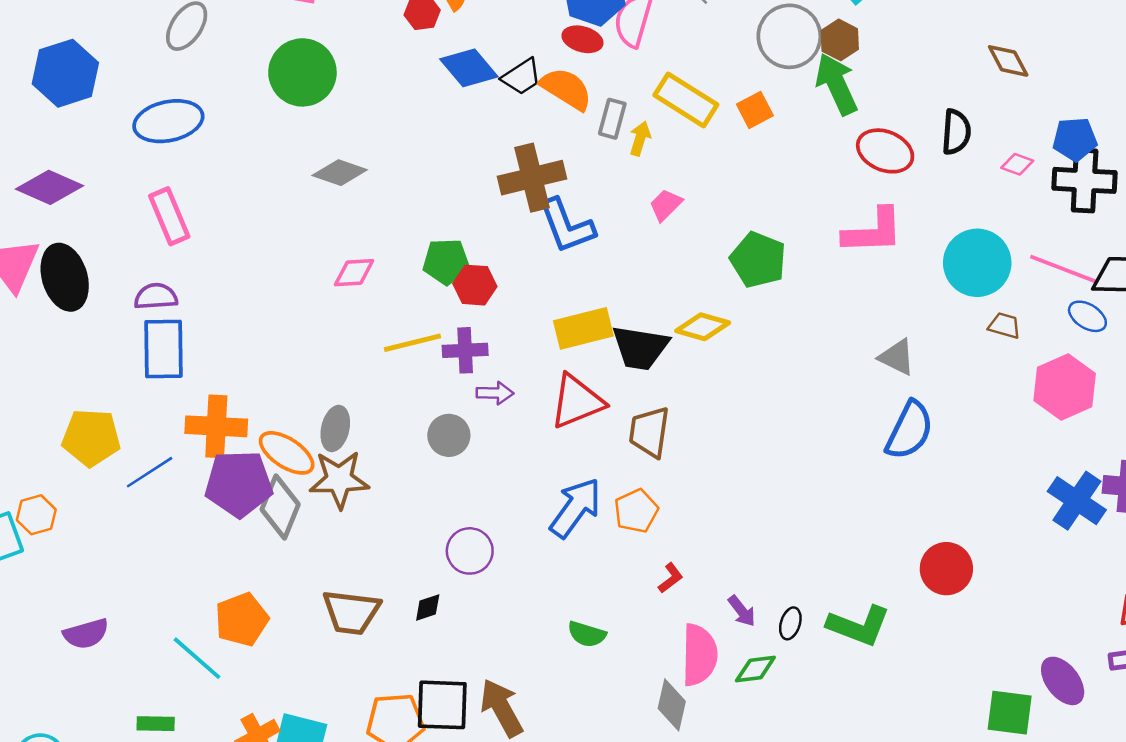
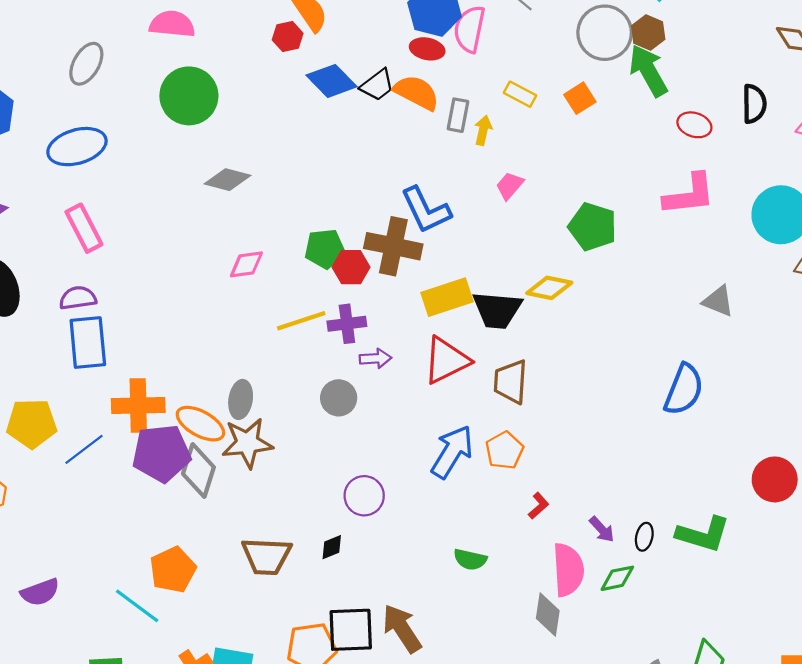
yellow rectangle: (686, 100) -> (520, 94), size x0.6
red ellipse: (885, 151) -> (694, 125), size x0.7
brown cross: (532, 178) -> (393, 246), moved, turned 30
blue semicircle: (909, 430) -> (684, 390), moved

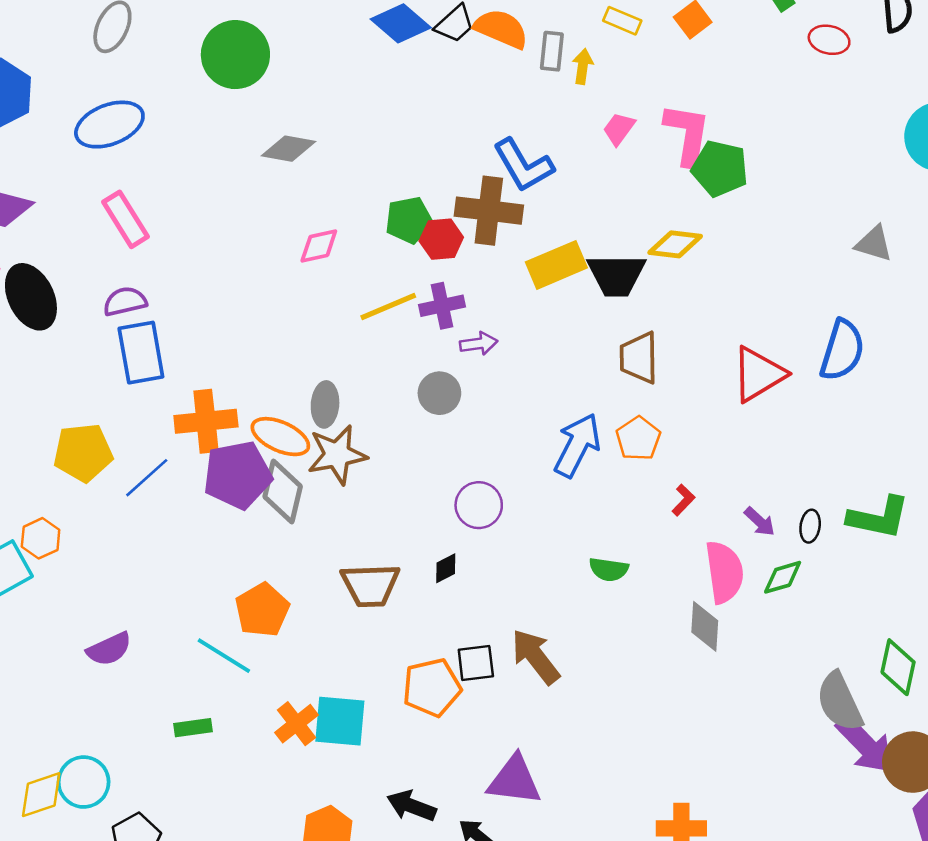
pink L-shape: (689, 195) -> (687, 134), moved, turned -70
red triangle: (446, 360) -> (758, 374), moved
black square: (351, 630) -> (476, 663), size x0.7

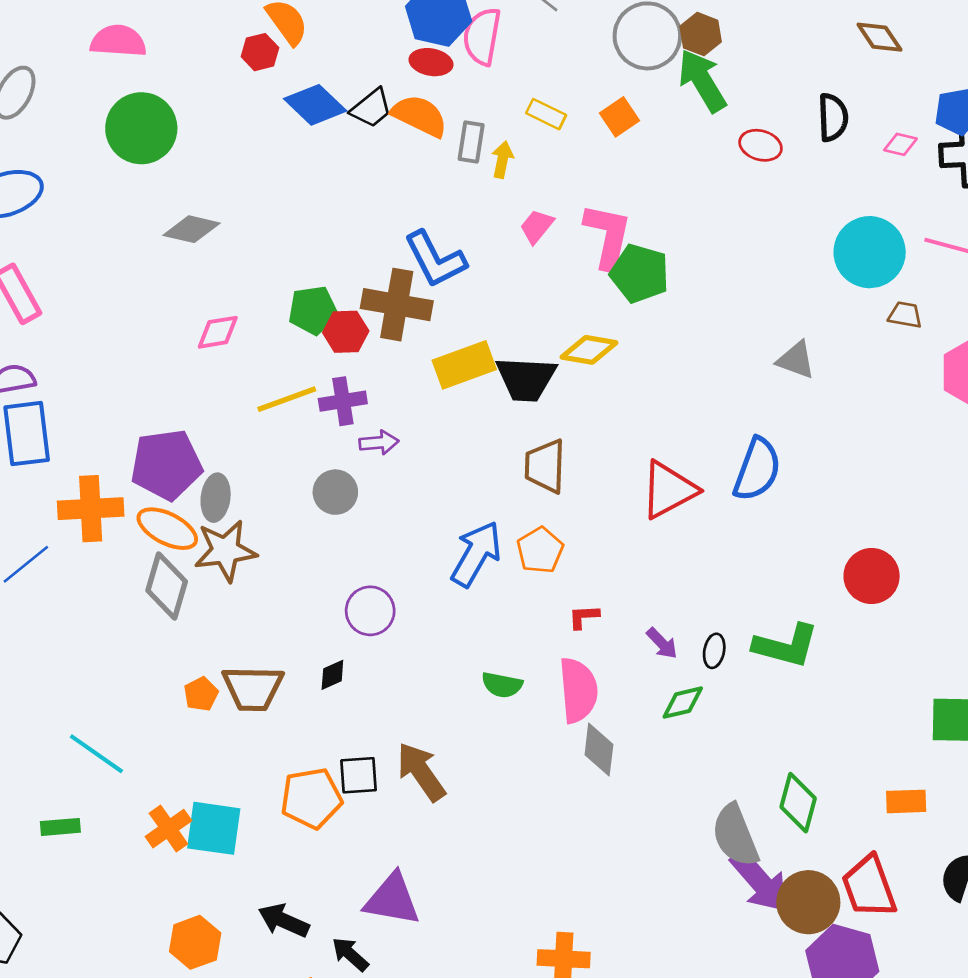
purple pentagon: (238, 475) -> (166, 465), moved
red L-shape: (683, 500) -> (584, 617), turned -140
pink semicircle: (724, 572) -> (578, 690), moved
orange pentagon: (262, 610) -> (201, 694), moved, size x0.6

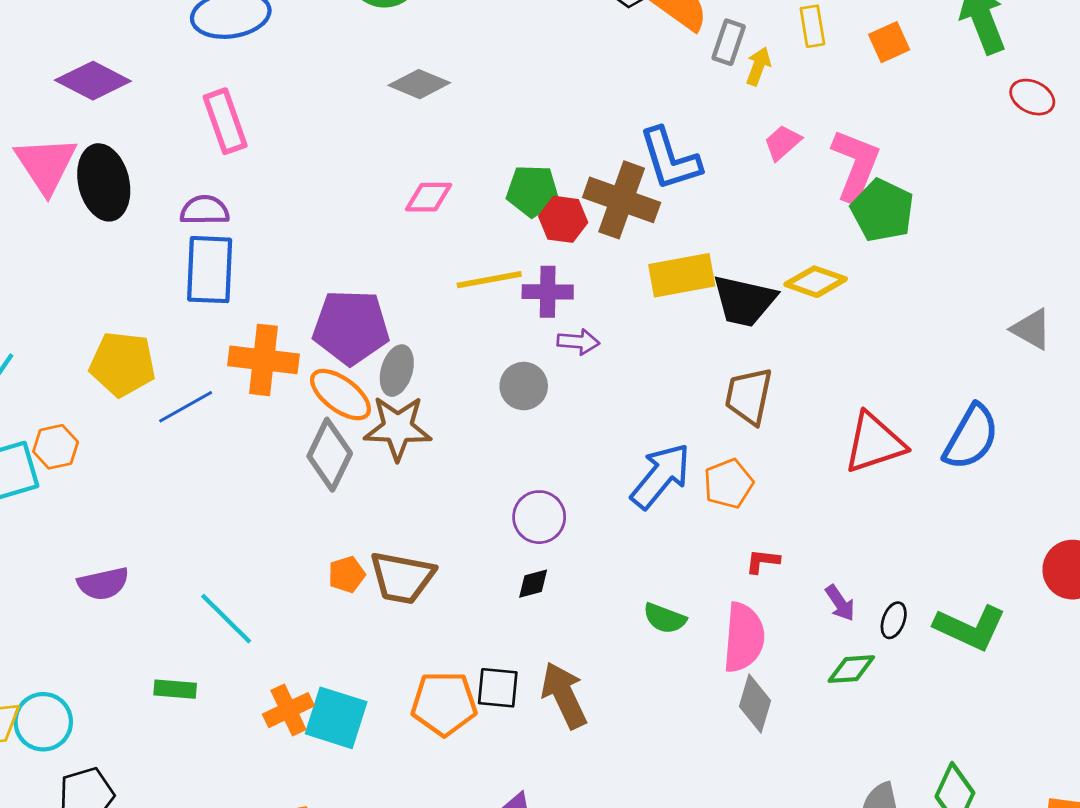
yellow rectangle: (546, 114) -> (812, 26), turned 45
black diamond: (332, 675) -> (533, 584), moved

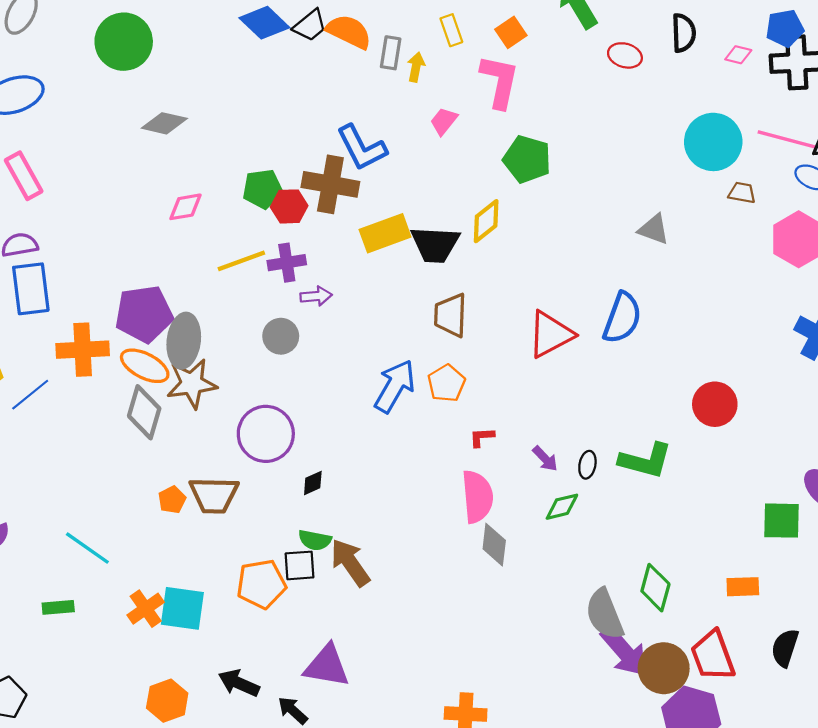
pink L-shape: (855, 165) -> (500, 81), moved
yellow diamond: (816, 282) -> (486, 221), turned -48
gray ellipse: (397, 371) -> (184, 341), size x1.4
purple circle: (539, 517) -> (266, 434), moved, size x1.4
green semicircle: (665, 618) -> (315, 540), moved

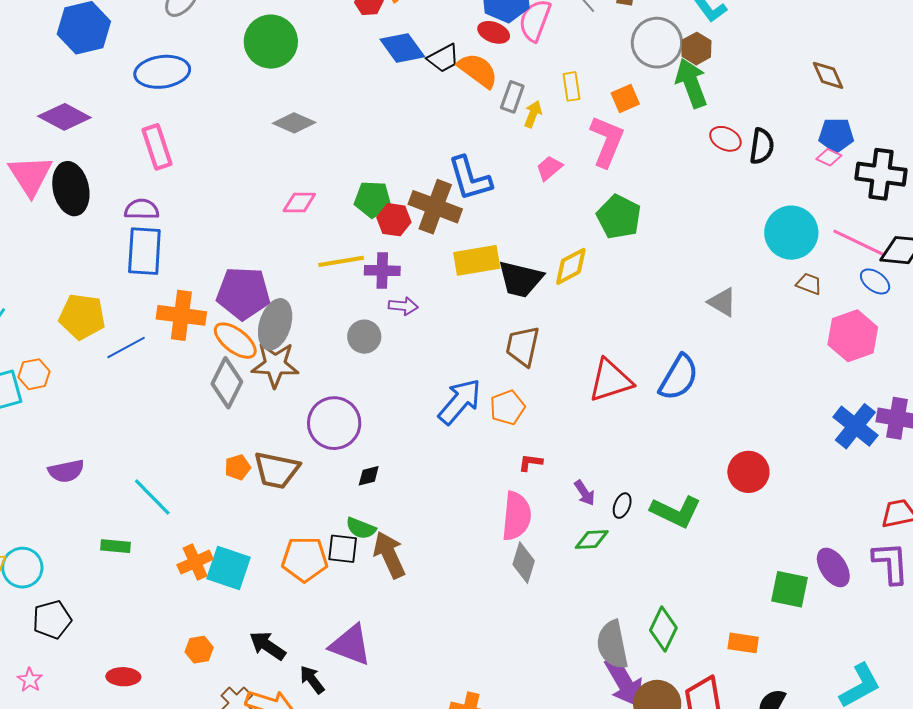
blue pentagon: (785, 28) -> (836, 135), moved
black semicircle: (684, 33) -> (762, 146), moved
orange hexagon: (167, 701) -> (199, 650), size x0.7

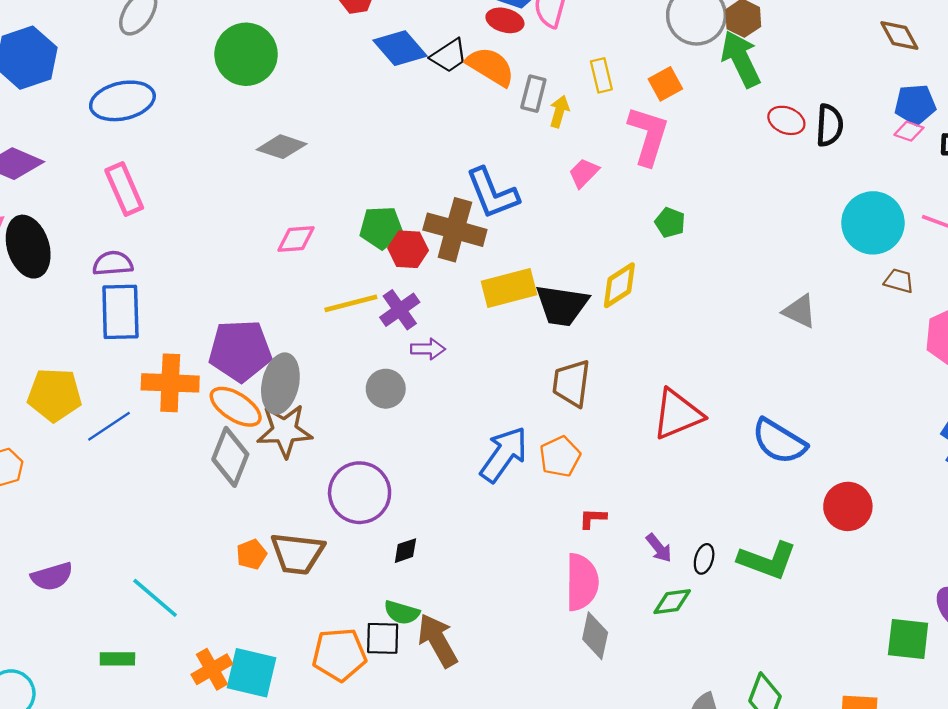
green pentagon: (619, 217) -> (670, 223), size x0.6
purple cross: (382, 271) -> (400, 310), turned -32
blue semicircle: (679, 378) -> (779, 441), moved, turned 96

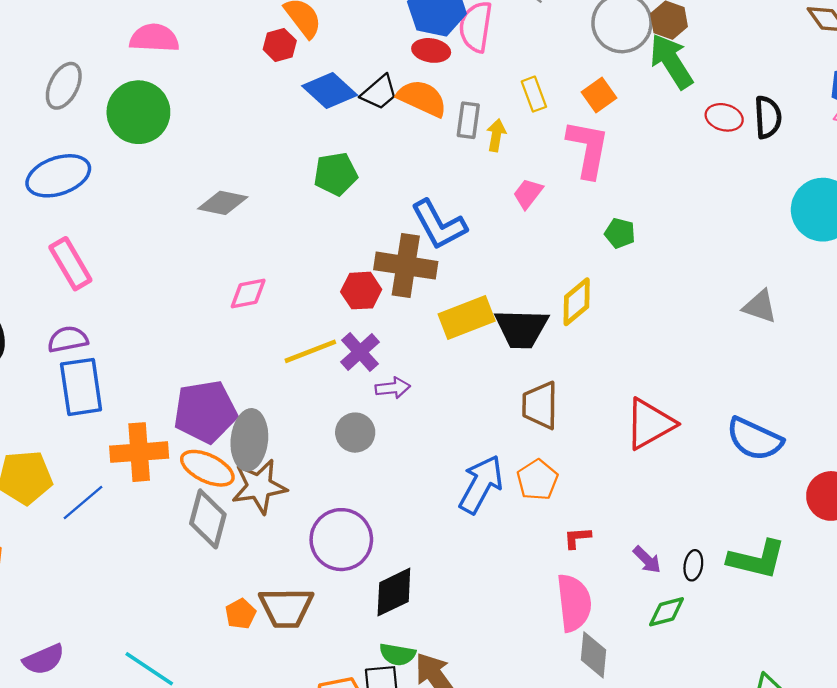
green circle: (246, 54) -> (138, 112), moved
green pentagon: (381, 228) -> (336, 174), moved
black diamond: (405, 551) -> (394, 592), size x1.8

